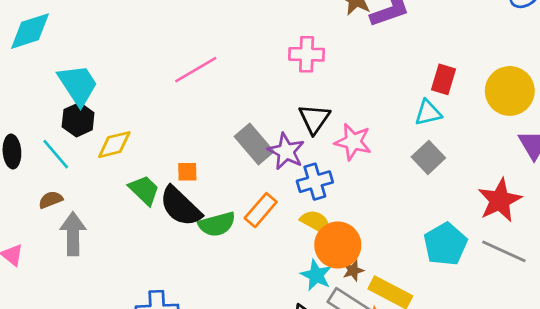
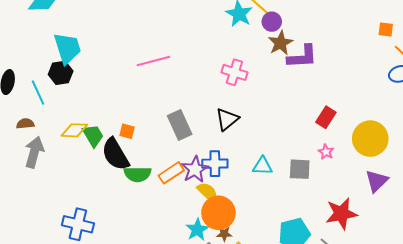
cyan triangle: (428, 113) -> (262, 166), moved
pink star: (353, 142) -> (326, 152), moved, size x0.6
yellow diamond: (114, 145) -> (74, 130), moved
purple star: (286, 151) -> (195, 169), moved
gray square: (428, 157) -> (300, 169), turned 30

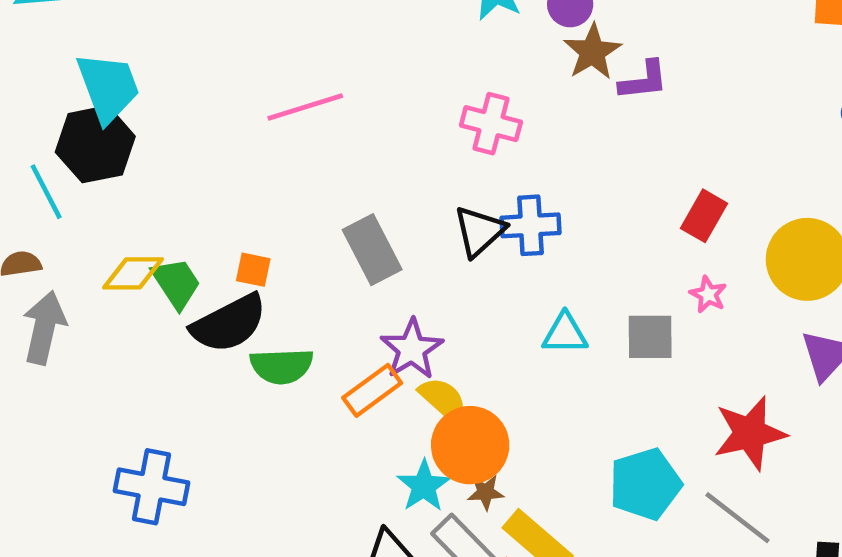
purple L-shape: (302, 57) -> (644, 80), size x0.7
black hexagon: (61, 73) -> (95, 144), size x1.4
black semicircle: (115, 154) -> (229, 323), turned -84
blue cross: (215, 164) -> (530, 225), moved
orange rectangle: (171, 173) -> (372, 390), moved

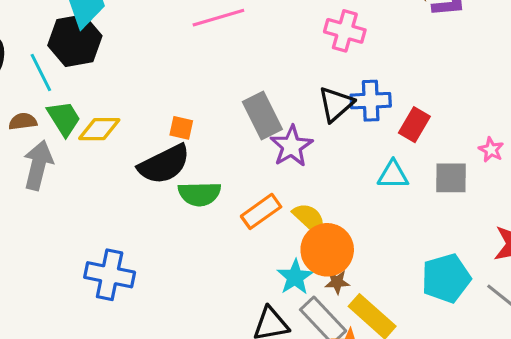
red rectangle: (704, 216) -> (414, 125), moved
green trapezoid: (176, 283) -> (64, 118), moved
purple star: (412, 349) -> (291, 146), moved

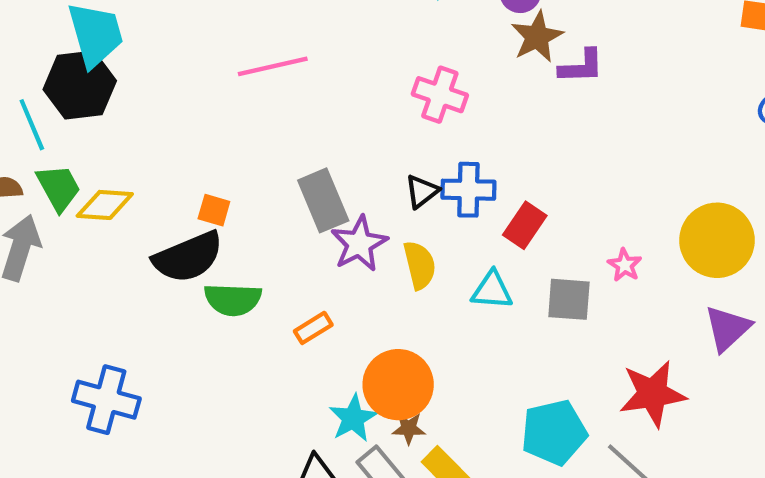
black triangle: (336, 104) -> (422, 191), size x0.7
orange rectangle: (261, 211) -> (313, 328), size x0.7
yellow semicircle: (309, 218) -> (420, 265), moved, turned 30

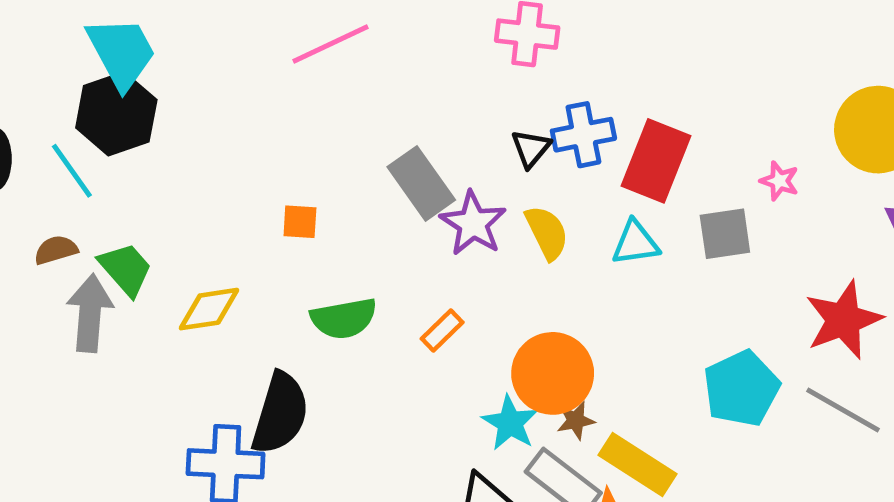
green trapezoid: (59, 188) -> (126, 269), moved
yellow diamond: (105, 205) -> (209, 309), moved
red rectangle: (525, 225) -> (656, 161), size x1.5
black semicircle: (188, 257) -> (280, 413), moved, turned -38

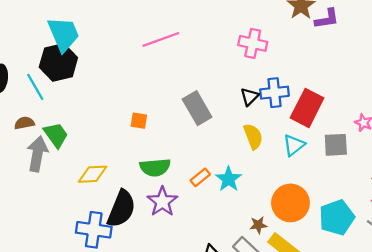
purple star: (473, 223) -> (162, 202), moved
cyan triangle: (635, 243) -> (294, 145), turned -35
yellow diamond: (209, 309) -> (93, 174), moved
orange circle: (553, 373) -> (290, 203), moved
cyan star: (510, 423) -> (229, 179), moved

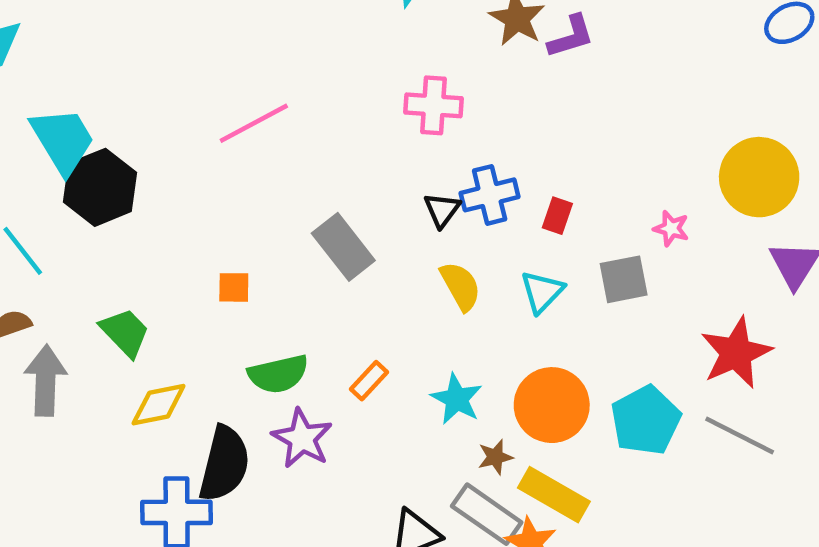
black hexagon: (58, 62) -> (100, 187), moved
red rectangle: (307, 108) -> (557, 216), size x0.5
green trapezoid: (56, 135) -> (125, 332), moved
cyan star: (229, 179) -> (457, 399), moved

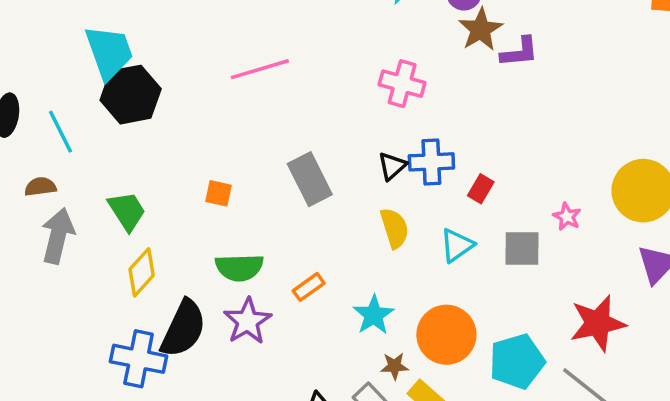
yellow diamond: (159, 405) -> (142, 272), turned -48

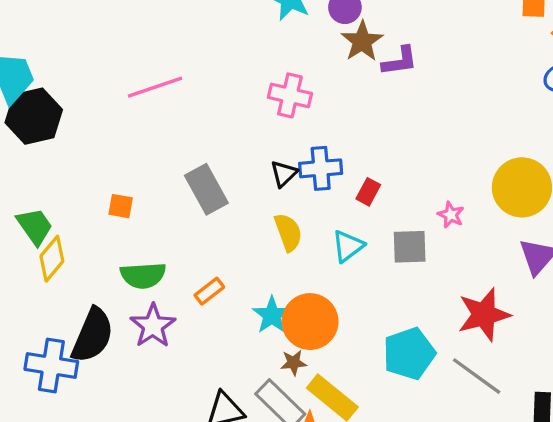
yellow diamond: (142, 272) -> (52, 259), moved
orange circle: (446, 335) -> (310, 322), moved

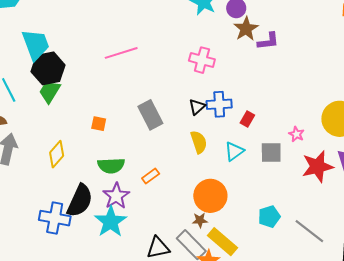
green trapezoid: (35, 226) -> (50, 92), moved, turned -115
cyan star: (272, 315) -> (111, 222), moved, size x1.4
red star: (484, 315) -> (317, 167), moved
cyan pentagon: (409, 354) -> (269, 217), size x0.7

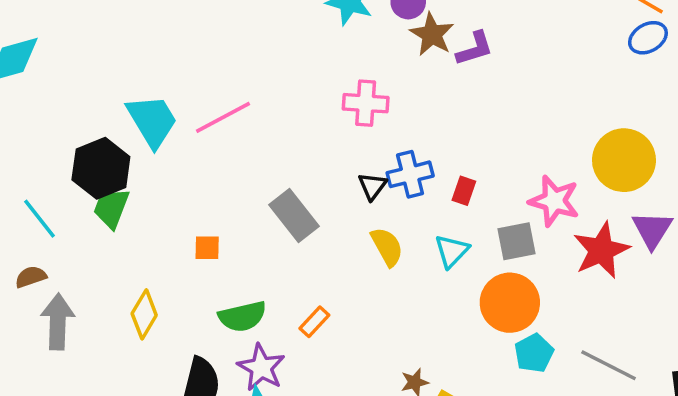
cyan trapezoid: (36, 45) -> (152, 121), moved
pink star: (296, 134) -> (554, 201), size x1.8
orange circle: (210, 196) -> (510, 303), moved

